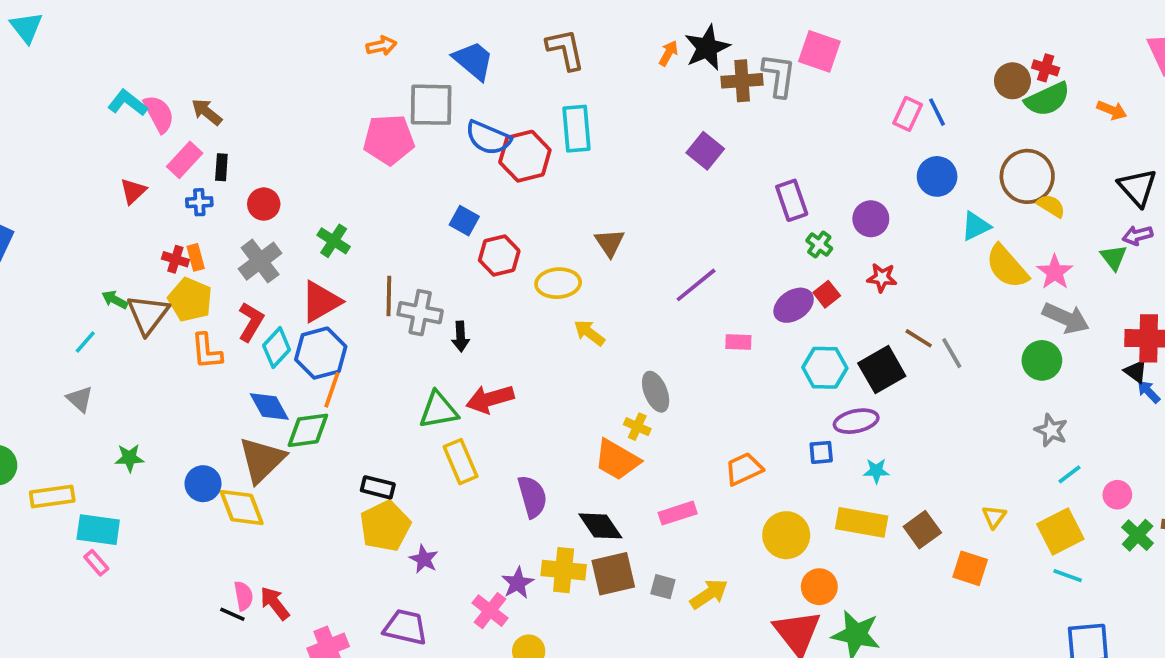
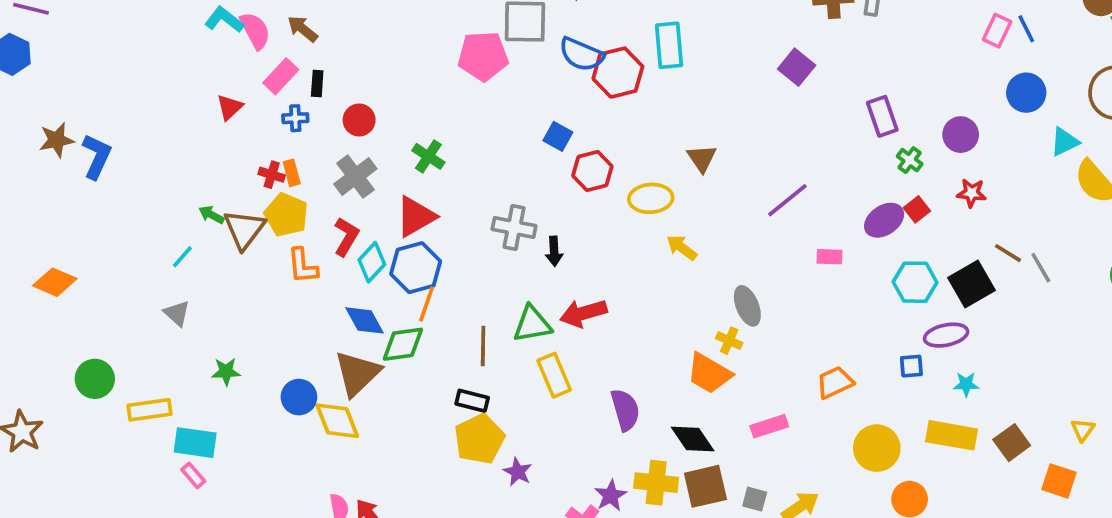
brown line: (389, 296) -> (483, 346), moved

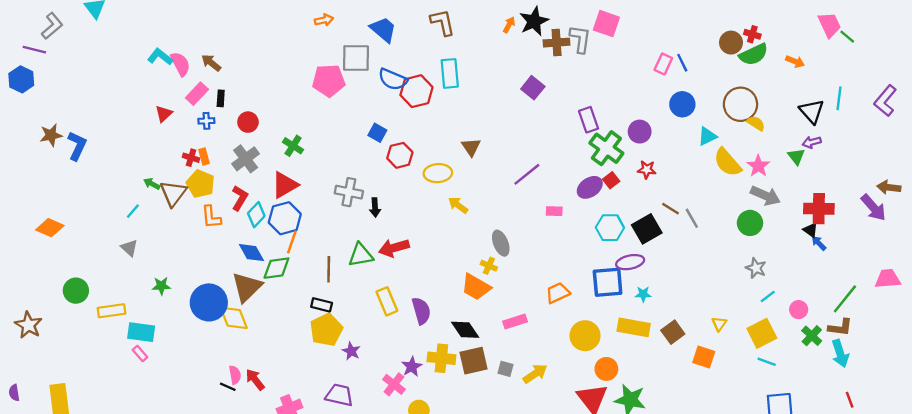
green cross: (910, 160) -> (606, 148), size x2.0
blue square: (911, 366) -> (608, 282), size x2.0
yellow rectangle: (554, 375) -> (387, 301), moved
blue circle: (299, 397) -> (209, 302), size x1.6

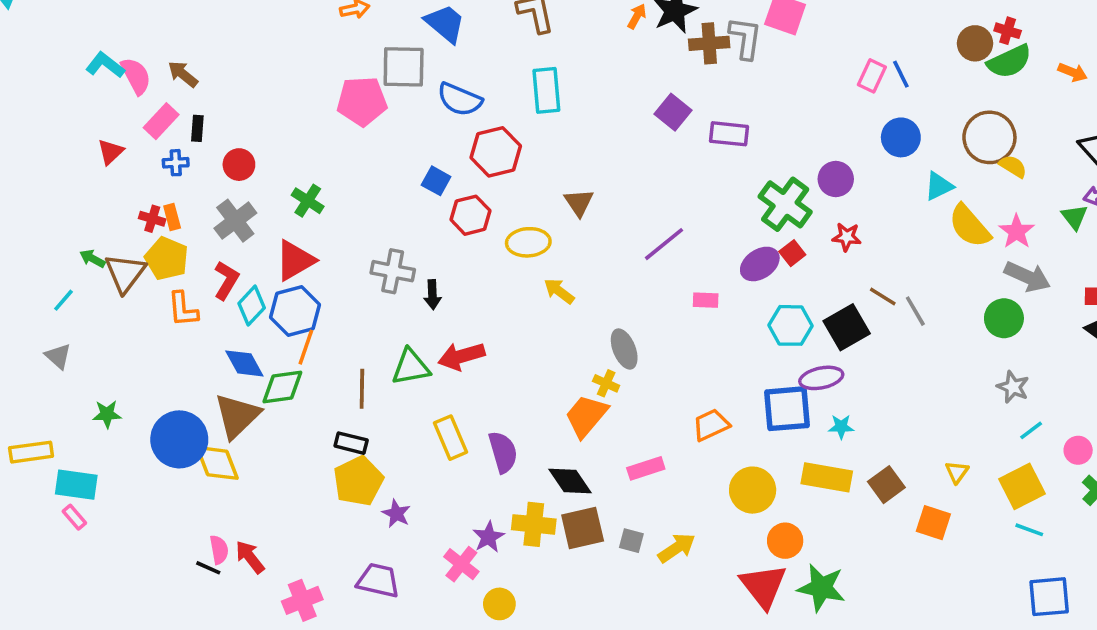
red hexagon: (416, 91) -> (496, 152), moved
purple rectangle: (589, 120) -> (729, 134), moved, turned -65
orange trapezoid: (476, 287) -> (586, 416), turned 100

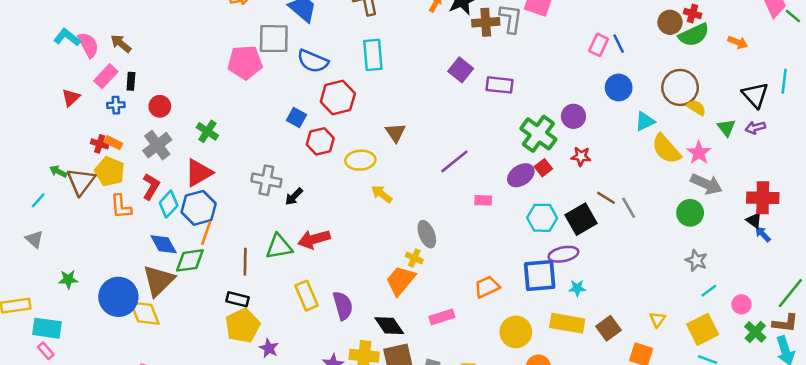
orange rectangle: (172, 217) -> (113, 143), turned -48
green triangle: (1074, 217) -> (726, 128), moved
black arrow: (432, 295) -> (294, 197), turned 48

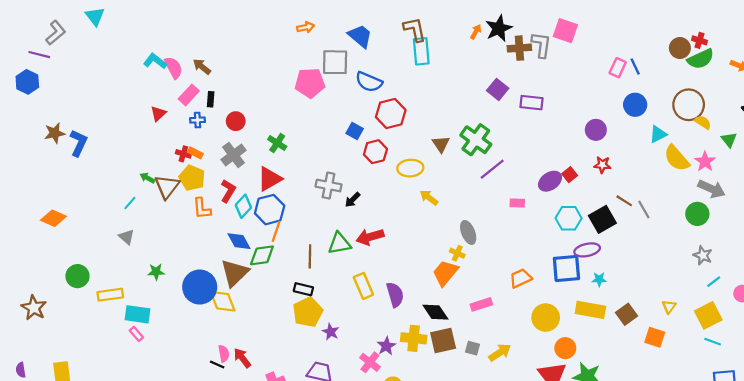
cyan rectangle: (373, 55) -> (421, 51), moved
green cross: (538, 134) -> (476, 140), moved

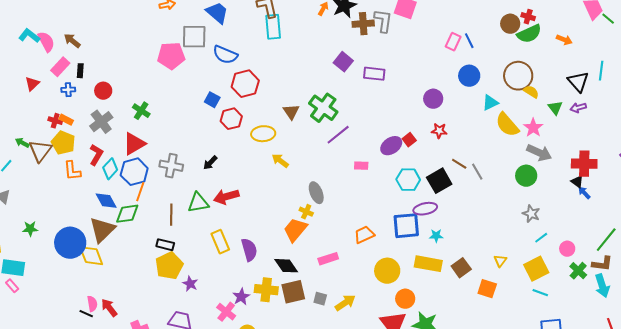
gray cross: (328, 186) -> (171, 166), moved

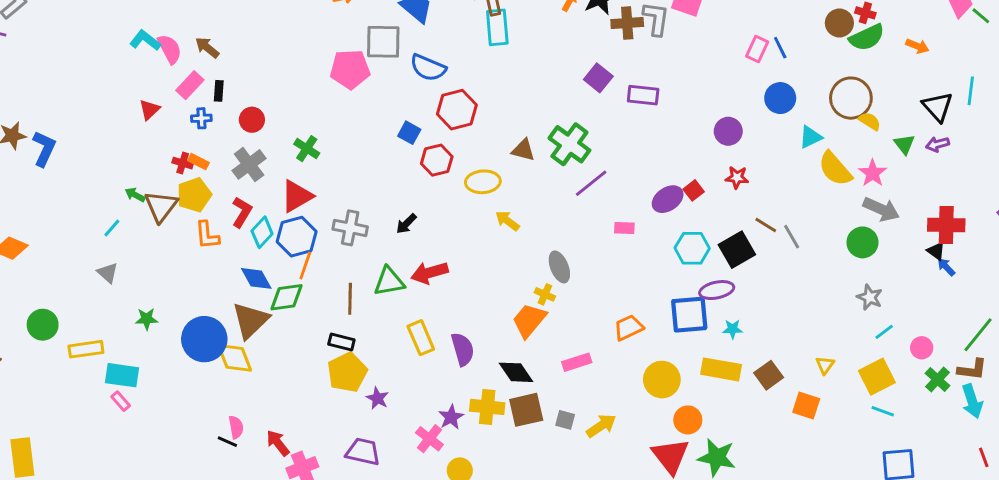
brown triangle: (291, 112) -> (523, 150), turned -42
yellow pentagon: (63, 143) -> (194, 195), turned 30
red arrow: (109, 308) -> (278, 443), moved

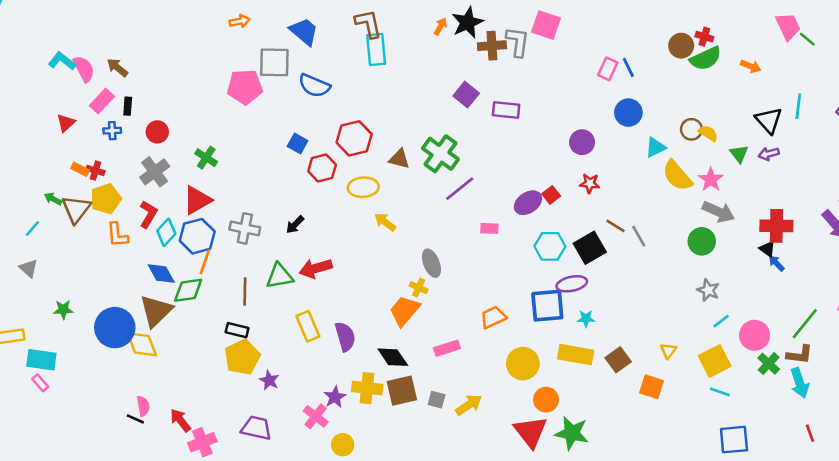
brown circle: (851, 98) -> (691, 129), moved, size x0.6
red hexagon: (457, 110) -> (354, 138), moved
orange rectangle: (199, 162) -> (80, 169), moved
pink circle: (922, 348) -> (755, 335), size x1.5

